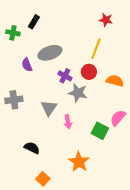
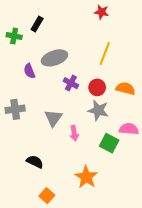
red star: (106, 20) -> (102, 12), moved
red circle: (89, 72) -> (97, 87), moved
gray star: (78, 93) -> (98, 110), moved
pink semicircle: (118, 118) -> (129, 129), turned 54

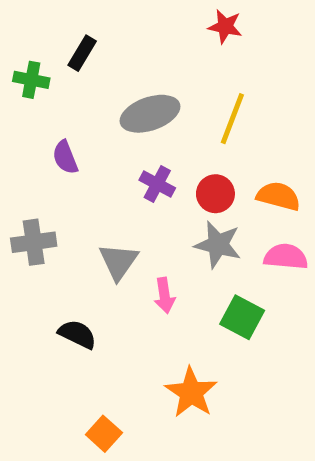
gray ellipse: (55, 58) -> (150, 114), moved
pink semicircle: (129, 129) -> (286, 257), moved
black semicircle: (35, 162) -> (77, 334), moved

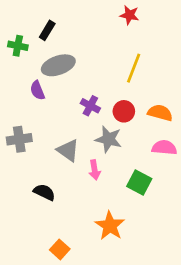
gray ellipse: (150, 114) -> (58, 65), moved
gray star: (218, 245) -> (109, 139), moved
gray triangle: (119, 262) -> (68, 150), turned -30

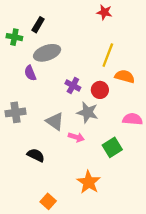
orange semicircle: (160, 113) -> (125, 76), moved
pink arrow: (95, 170) -> (76, 137), turned -64
green square: (139, 182) -> (112, 147), turned 30

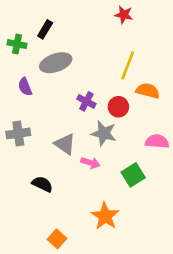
purple semicircle: (30, 73) -> (25, 87), moved

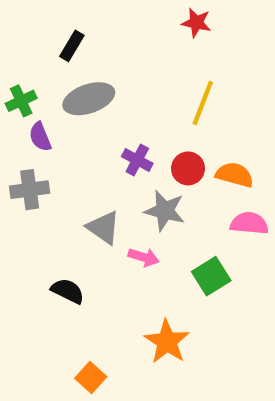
green cross: (17, 44) -> (21, 101), moved, turned -36
orange semicircle: (148, 91) -> (234, 175), moved
gray cross: (18, 133) -> (30, 190), moved

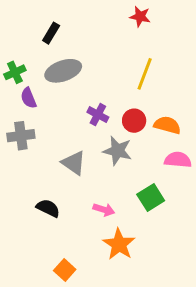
pink arrow: (144, 257) -> (104, 210), moved

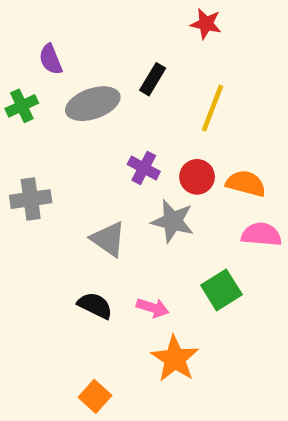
black rectangle: (51, 33) -> (153, 79), moved
purple semicircle: (28, 98) -> (51, 59), moved
black semicircle: (48, 208) -> (95, 305), moved

